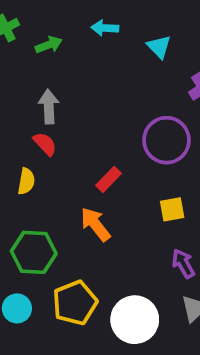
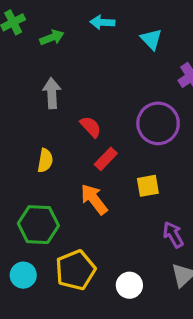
red semicircle: (45, 144) -> (91, 127), moved
yellow semicircle: (26, 181) -> (45, 161), moved
yellow square: (172, 209) -> (148, 186), moved
white circle: (135, 320) -> (129, 285), size x0.6

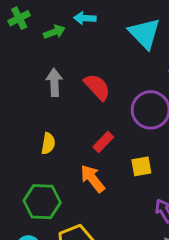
cyan arrow: (102, 22) -> (85, 18), moved
cyan triangle: (151, 39) -> (145, 33), size x1.6
red semicircle: (91, 127) -> (97, 87), moved, size x1.4

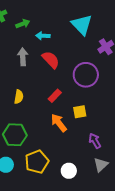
cyan arrow: (85, 18) -> (43, 36), moved
orange arrow: (93, 179) -> (59, 123), moved

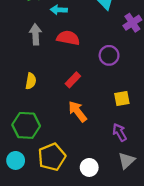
red semicircle: (51, 60) -> (68, 38), turned -36
purple circle: (86, 75) -> (109, 55), size x0.7
yellow square: (80, 112) -> (122, 99), moved

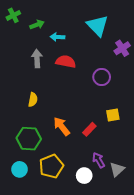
red rectangle: (73, 80) -> (89, 129), moved
orange arrow: (77, 111) -> (62, 126), moved
purple arrow: (120, 132) -> (99, 160), moved

